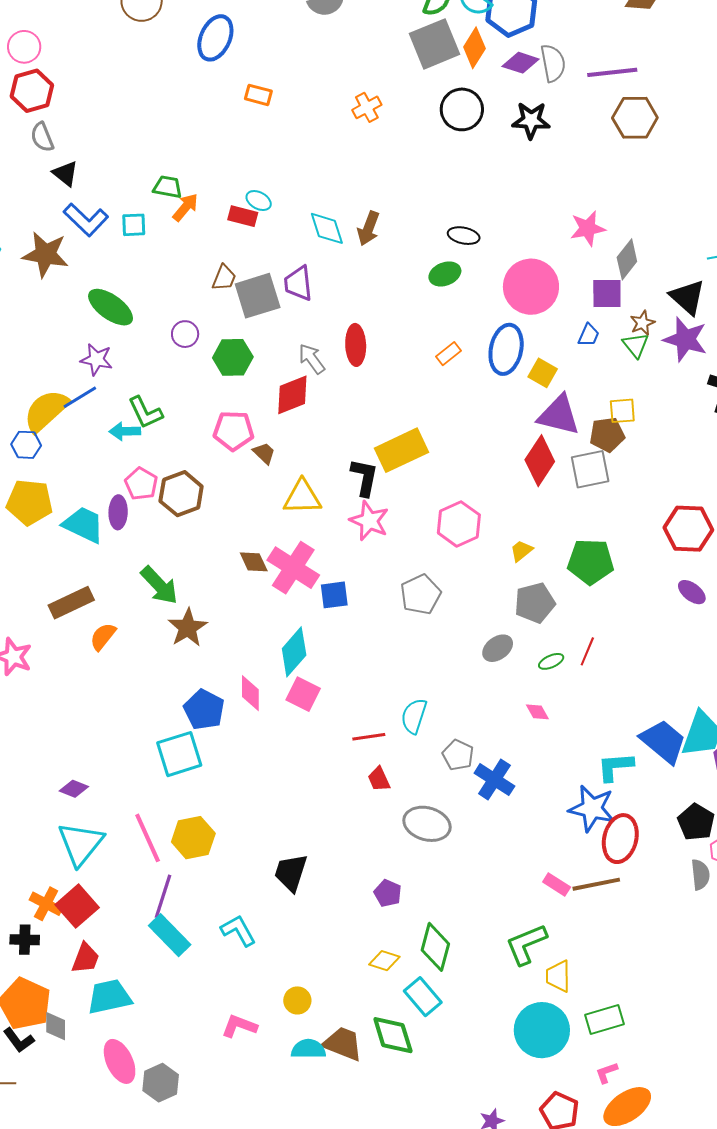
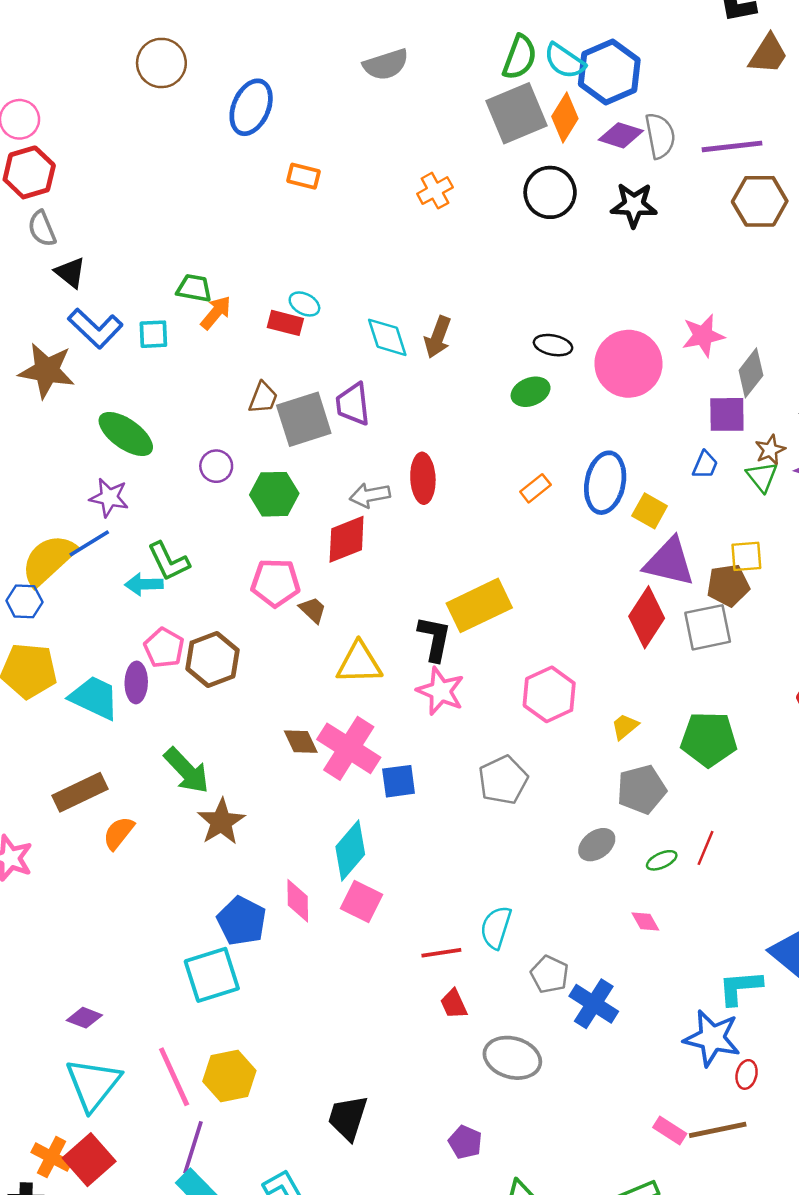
pink circle: (531, 287) -> (628, 364), moved
gray arrow: (312, 359) -> (370, 495), turned -64
red ellipse: (620, 839) -> (747, 1074), size x0.5

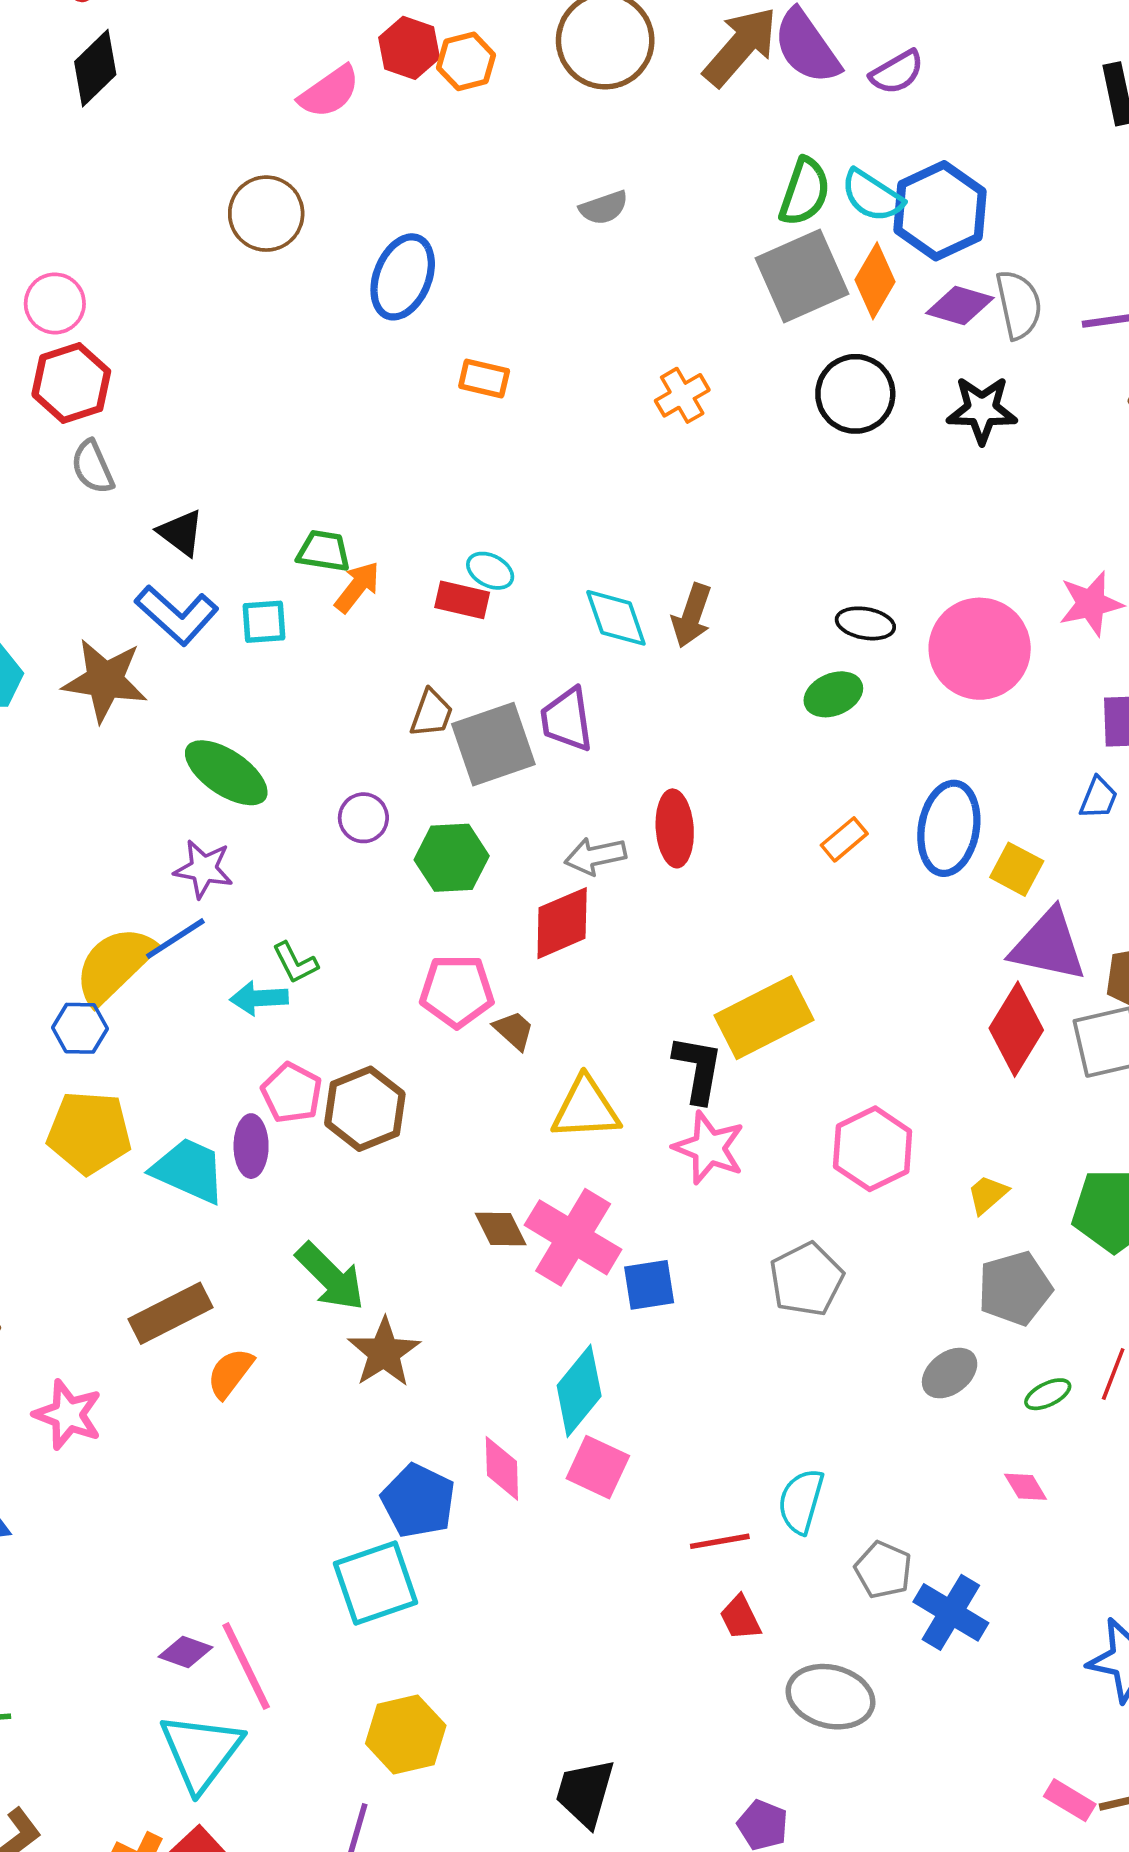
gray semicircle: (386, 65) -> (604, 208), size x0.7
black triangle: (70, 273) -> (181, 533), moved
green L-shape: (169, 561) -> (295, 963), size x0.7
pink line: (174, 1077) -> (246, 1666), moved

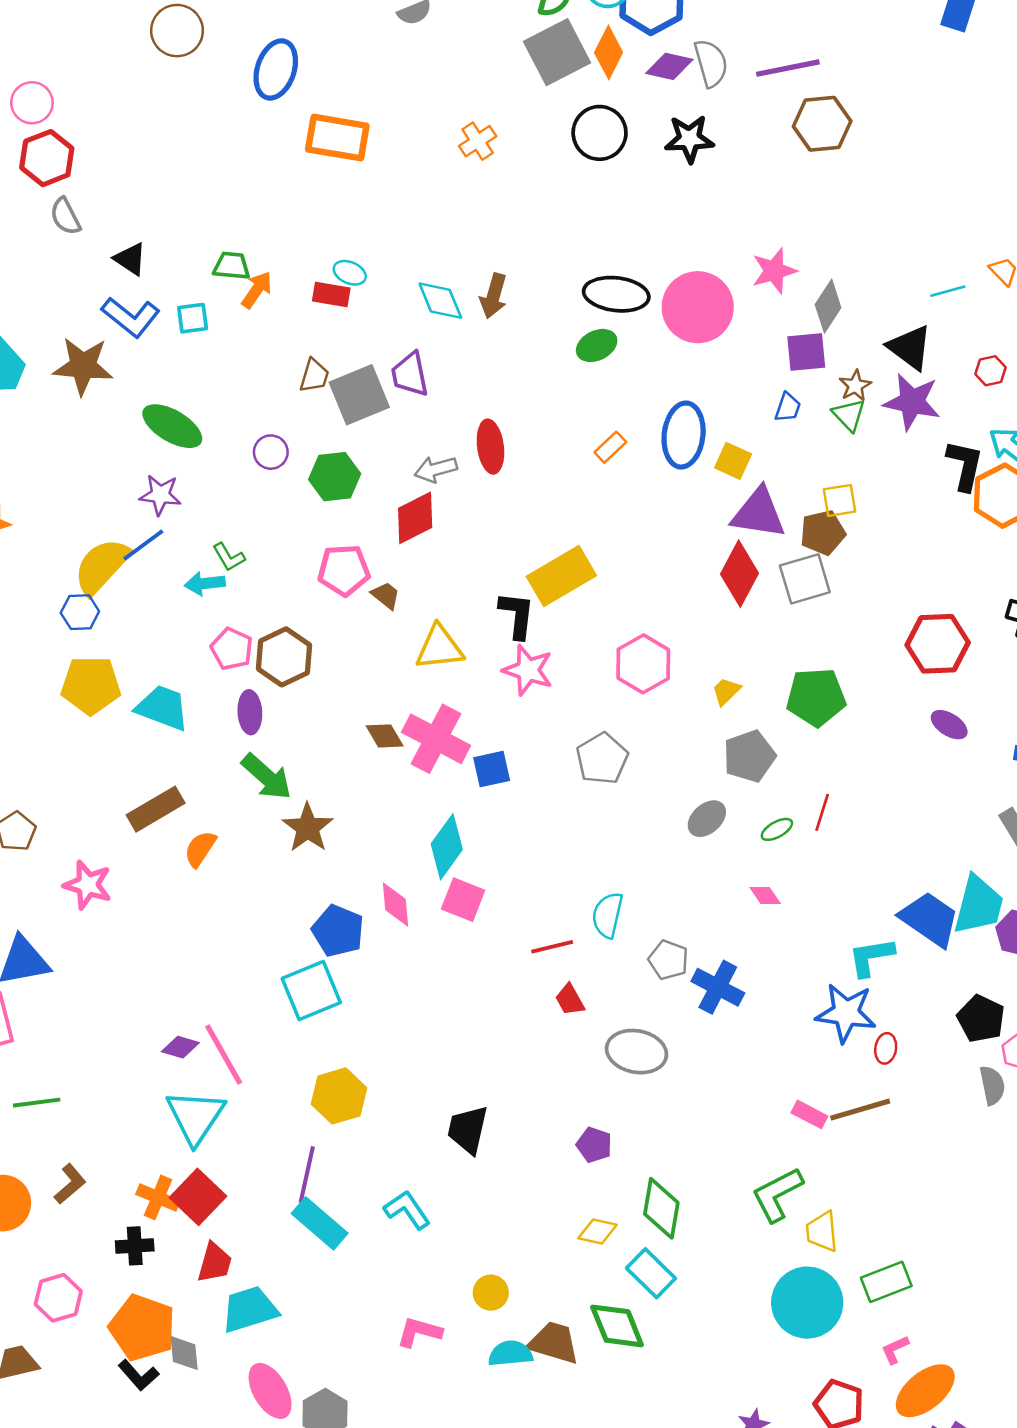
orange rectangle: (484, 378) -> (337, 138), size x1.8
black ellipse: (865, 623) -> (616, 294), size x1.6
purple ellipse: (251, 1146) -> (250, 712), moved

